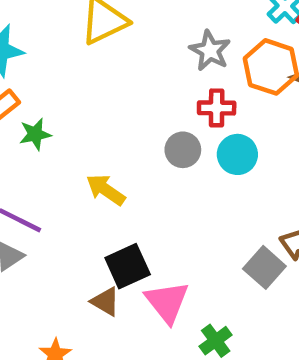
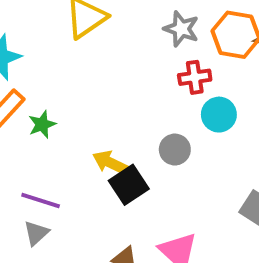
gray circle: (183, 150) -> (175, 150), moved
black square: (128, 266) -> (129, 185), moved

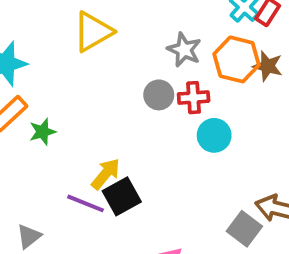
gray circle: (175, 150) -> (159, 95), moved
yellow arrow: (110, 163) -> (106, 174), turned 100
purple line: (41, 201) -> (85, 203), moved

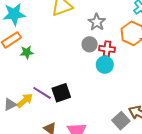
gray star: (184, 50) -> (97, 22), moved
cyan circle: (214, 135) -> (105, 65), moved
yellow arrow: (106, 174) -> (25, 101), moved

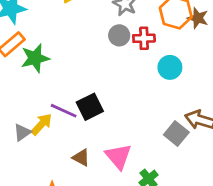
green star: (27, 52) -> (35, 58), size x1.5
cyan circle: (105, 65) -> (170, 67), moved

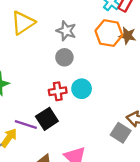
red cross: (144, 38) -> (58, 91), moved
cyan circle: (170, 67) -> (82, 89), moved

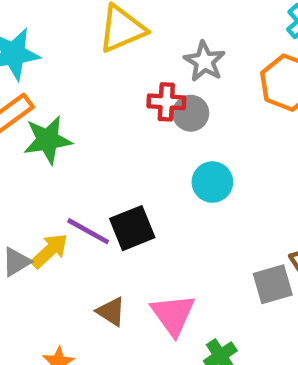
red cross: (58, 91) -> (166, 102), moved
gray square: (121, 133) -> (273, 284), turned 30

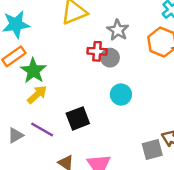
green star: (48, 140) -> (33, 71), turned -30
purple line: (88, 231) -> (42, 130), moved
yellow arrow: (49, 251) -> (37, 94), moved

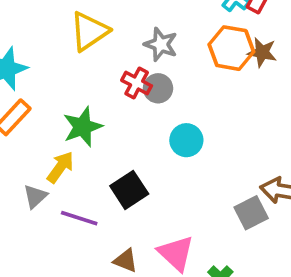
red cross: (97, 51) -> (137, 83), turned 36
green star: (33, 71) -> (83, 127), moved, turned 30
gray triangle: (16, 135) -> (35, 196), moved

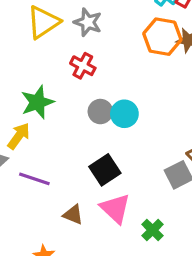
gray star: (161, 44) -> (88, 22), moved
gray circle: (158, 88) -> (100, 112), moved
black square: (129, 190) -> (105, 170), moved

